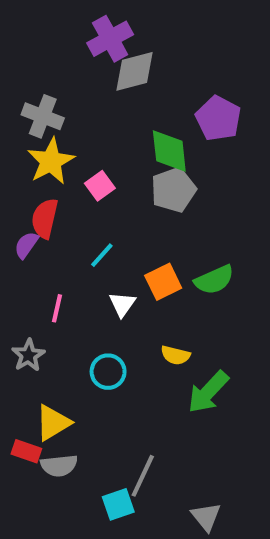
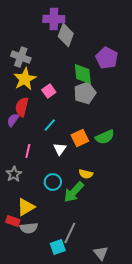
purple cross: (110, 39) -> (54, 19), turned 30
gray diamond: (135, 71) -> (66, 35), turned -55
green arrow: (208, 392) -> (74, 192), moved

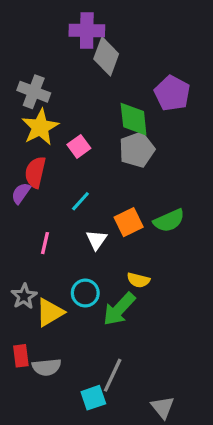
gray star: (14, 174) -> (24, 296), moved
yellow triangle: (26, 207) -> (50, 312), moved
red rectangle: (13, 221) -> (21, 356), turned 64

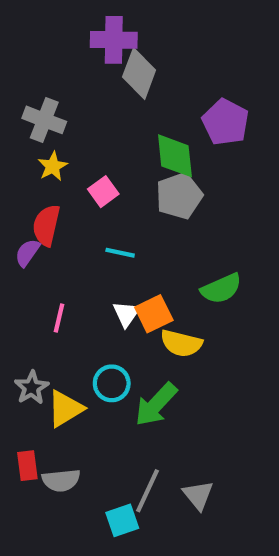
yellow star: (40, 127) -> (53, 166), size x0.6
cyan line: (80, 201) -> (120, 253), moved, turned 60
orange square: (129, 222) -> (154, 314), moved
yellow semicircle: (138, 280) -> (181, 343), moved, size x1.4
gray triangle: (163, 407) -> (198, 495), moved

